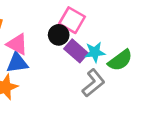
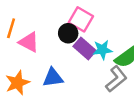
blue triangle: (17, 63) -> (53, 78), moved
gray L-shape: (93, 83) -> (116, 79), moved

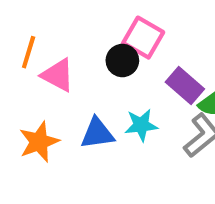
purple rectangle: (85, 48) -> (185, 85), moved
cyan star: (102, 50) -> (141, 125), moved

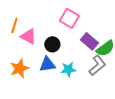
black circle: (122, 60) -> (52, 44), moved
cyan star: (141, 125) -> (68, 69), moved

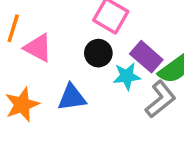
black circle: (52, 44) -> (98, 53), moved
cyan star: (68, 69) -> (127, 76), moved

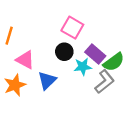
pink triangle: (38, 48) -> (25, 60), moved
blue triangle: (72, 97) -> (47, 80), turned -36

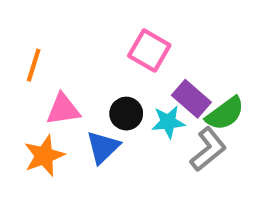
black circle: (64, 52) -> (126, 114), moved
pink triangle: (25, 60) -> (63, 109), turned -36

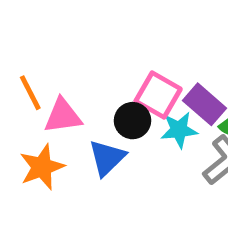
pink square: (149, 50) -> (158, 95), moved
orange line: (34, 65) -> (30, 93), moved, turned -44

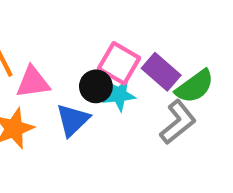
cyan star: (179, 130) -> (119, 95), moved

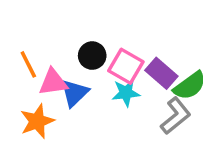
black circle: (96, 86) -> (92, 56), moved
blue triangle: (73, 120) -> (74, 93), moved

